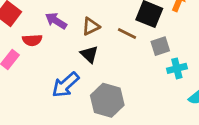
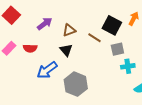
purple arrow: (56, 21) -> (45, 24), turned 105
red semicircle: (32, 40) -> (30, 48), moved

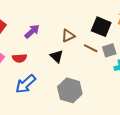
brown triangle: (69, 30) -> (68, 36), moved
brown line: (94, 38) -> (91, 48), moved
blue arrow: (47, 70) -> (26, 84), moved

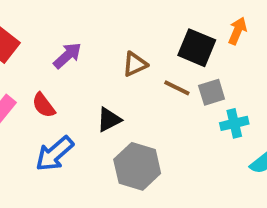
black triangle: (57, 56) -> (109, 120), moved, turned 48
red semicircle: (20, 58) -> (44, 105), turned 56

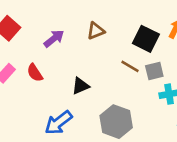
brown triangle: (135, 64) -> (96, 31), moved
blue arrow: (54, 154) -> (58, 123), moved
gray hexagon: (137, 166) -> (116, 122), moved

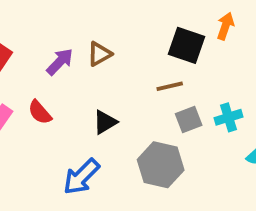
brown triangle: (96, 31) -> (99, 54), moved
brown line: (130, 66) -> (170, 86), turned -36
gray square: (154, 71) -> (189, 119), moved

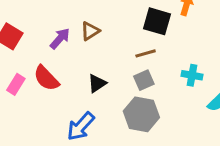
red semicircle: (40, 112) -> (46, 78), size x1.4
cyan cross: (228, 117) -> (192, 75), turned 30
gray square: (189, 119) -> (144, 80), moved

